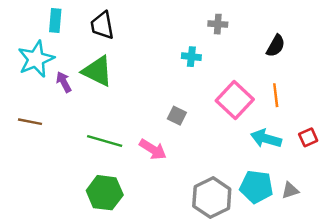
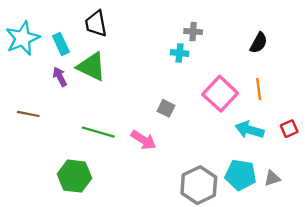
cyan rectangle: (55, 20) -> (61, 44), moved, turned -30
gray cross: (218, 24) -> (193, 32), moved
cyan star: (36, 59) -> (23, 38), moved
green hexagon: (105, 193) -> (75, 176), moved

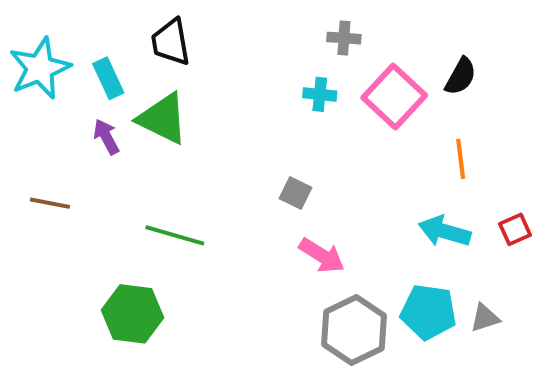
gray cross: (193, 32) -> (344, 38), moved
pink square: (220, 94) -> (394, 96), moved
pink arrow: (143, 140) -> (322, 256), moved

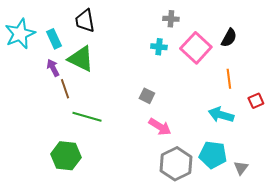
brown line: (50, 203) -> (65, 89), moved, turned 60
red square: (515, 229) -> (256, 101), moved
gray triangle: (485, 318) -> (241, 168), moved, turned -35

